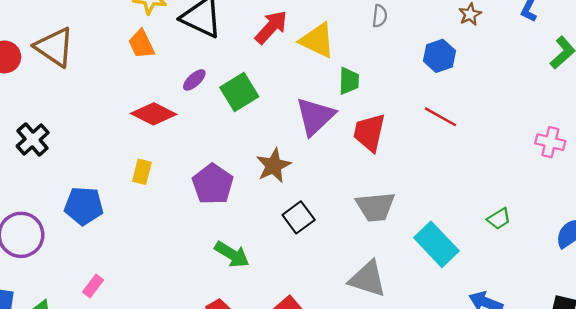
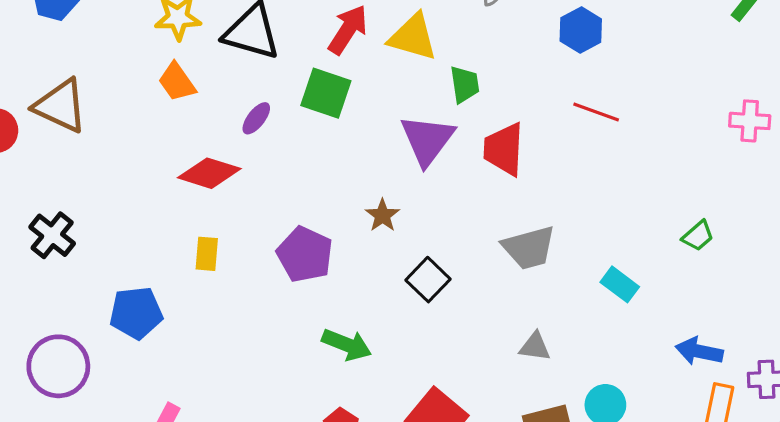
green square: (239, 92) -> (326, 93), moved, turned -30
brown star: (274, 166) -> (382, 215), size x0.7
cyan rectangle: (436, 244) -> (620, 284), size x0.6
gray triangle: (368, 279) -> (535, 347), size x0.6

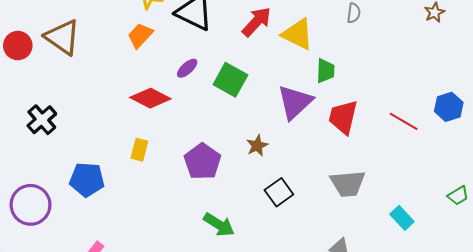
blue hexagon: (581, 30) -> (449, 107), moved
orange trapezoid: (177, 82) -> (140, 35), turned 68
green square: (326, 93) -> (230, 80), moved
red line: (596, 112) -> (404, 121), moved

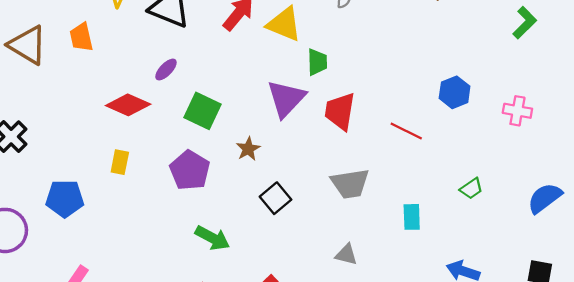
orange trapezoid: (140, 35) -> (81, 37), moved, turned -52
green square: (230, 80) -> (203, 111), moved
red line: (404, 121) -> (406, 131), moved
cyan rectangle: (402, 218) -> (412, 217), turned 45

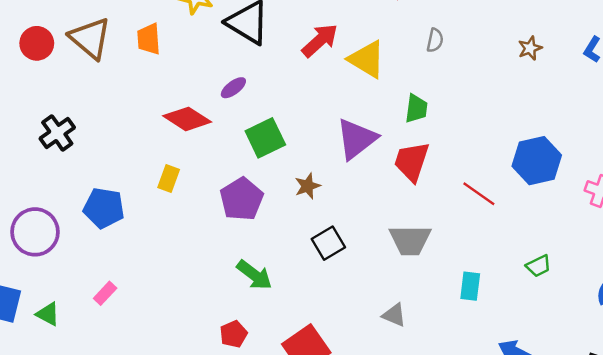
green trapezoid: (317, 62) -> (416, 109), moved
blue hexagon: (455, 92) -> (537, 161), size x1.4
green square: (203, 111) -> (265, 138), turned 30

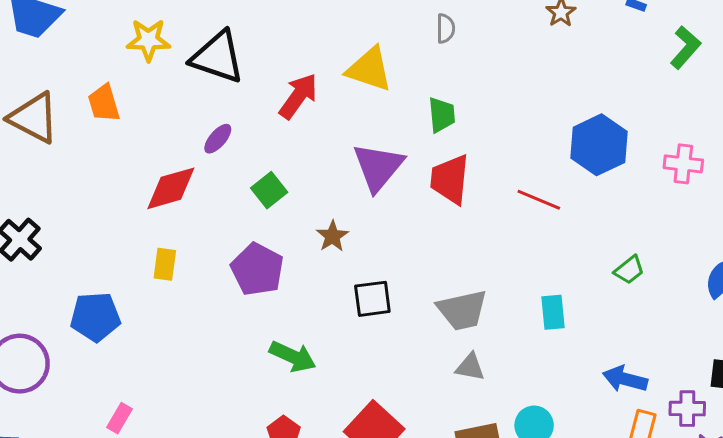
red arrow: (320, 40) -> (298, 96), moved
red diamond: (187, 119) -> (171, 188), turned -36
green square: (265, 138) -> (269, 190), size x0.7
gray trapezoid: (410, 240) -> (462, 310), moved
black square: (328, 243) -> (372, 299), turned 36

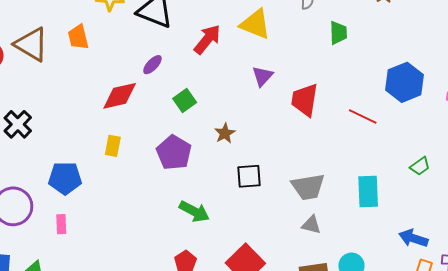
green trapezoid: (442, 115) -> (338, 33), moved
purple triangle: (378, 167) -> (262, 76), moved, size x0.6
cyan rectangle: (553, 312) -> (368, 192), size x1.4
pink rectangle: (120, 418) -> (61, 224), moved, turned -36

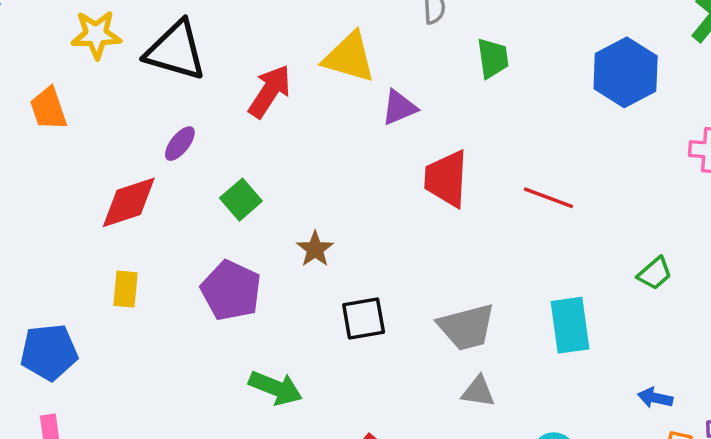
purple triangle: (262, 76) -> (399, 107), moved, turned 30
blue hexagon: (405, 82) -> (626, 72), moved
blue arrow: (413, 238) -> (655, 398), size x0.7

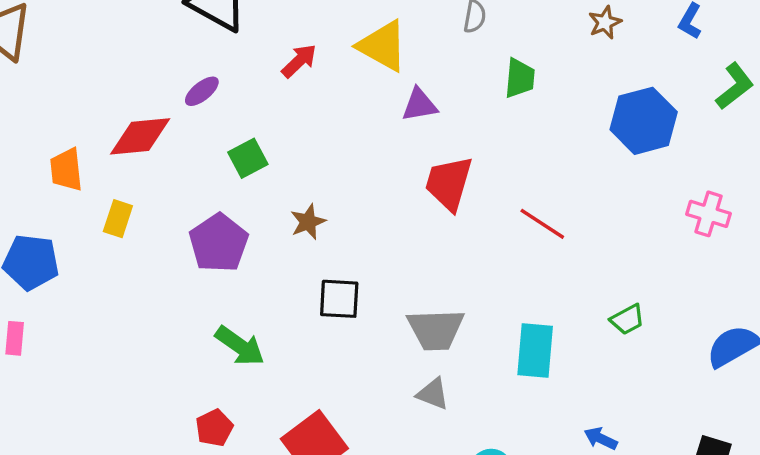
red arrow: (270, 91) -> (299, 61), size x0.7
orange trapezoid: (48, 109) -> (66, 170), moved

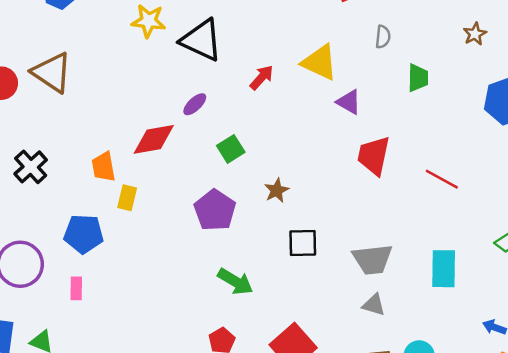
purple triangle: (419, 105) -> (349, 102), turned 44
yellow rectangle: (118, 219) -> (127, 198), moved

